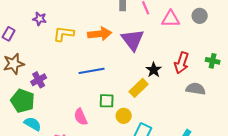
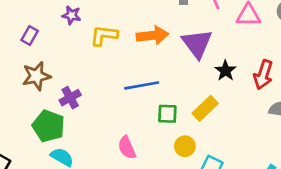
black star: (154, 70) -> (225, 71), moved
green square: (107, 101) -> (167, 114), moved

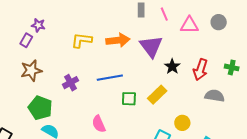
purple star: (71, 15) -> (38, 25), moved
purple cross: (70, 98) -> (71, 83), moved
yellow circle: (185, 146) -> (182, 123), moved

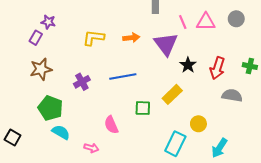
pink line: (164, 14) -> (183, 22), moved
orange arrow: (118, 40) -> (131, 38), size x0.7
green square: (129, 99) -> (143, 108), moved

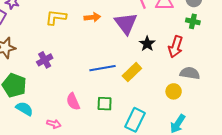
green cross: (250, 66) -> (193, 21), moved
blue line: (123, 77) -> (103, 68), moved
green square: (143, 108) -> (105, 104), moved
yellow circle: (198, 124) -> (174, 91), moved

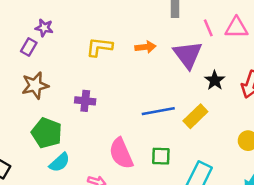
purple cross: (45, 60) -> (85, 101), turned 35
pink semicircle: (73, 102) -> (121, 153), size x1.4
cyan semicircle: (24, 109) -> (60, 162), turned 108

